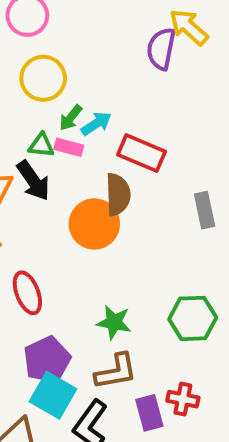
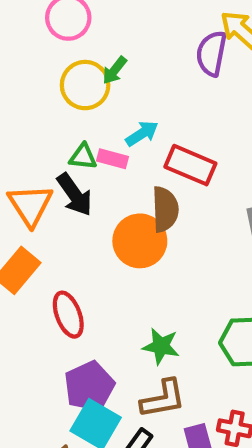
green arrow: (71, 118) -> (115, 70), moved

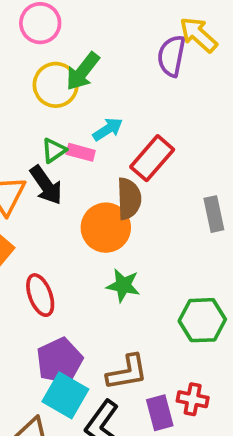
green arrow: (115, 70) -> (83, 71), size x1.5
green triangle: (83, 157) -> (54, 150), turned -40
red rectangle: (190, 165) -> (152, 158), turned -72
green star: (161, 346) -> (123, 285), moved

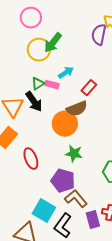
red rectangle: (152, 158) -> (89, 88), size x0.7
brown semicircle: (129, 199) -> (77, 109), turned 70
purple pentagon: (60, 361) -> (63, 181), moved, turned -30
brown L-shape: (127, 372) -> (76, 199), turned -120

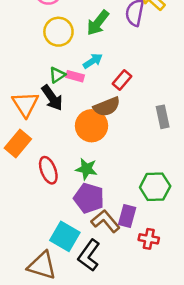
green arrow: (53, 43) -> (98, 23), moved
green star: (74, 154) -> (86, 169), moved
purple rectangle: (93, 220) -> (127, 216), moved, turned 30

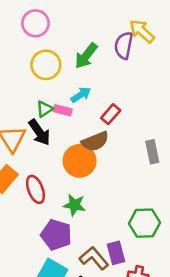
red ellipse: (48, 170) -> (35, 189), moved
purple pentagon: (89, 198) -> (56, 235), moved
purple rectangle: (127, 216) -> (116, 253), turned -30

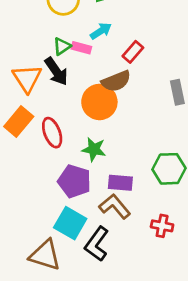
purple rectangle: (116, 253) -> (120, 183), moved, turned -70

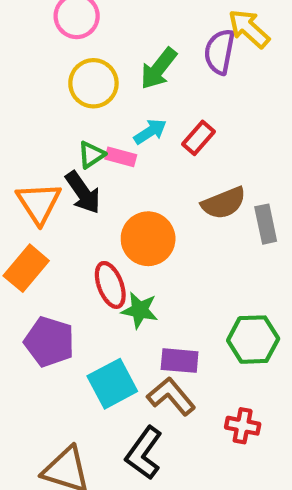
red rectangle: (133, 52) -> (198, 138), moved
brown semicircle: (116, 81) -> (224, 203), moved
red ellipse: (52, 133) -> (110, 285), moved
purple pentagon: (74, 181) -> (49, 342), moved
cyan square: (70, 223) -> (112, 384), moved, turned 32

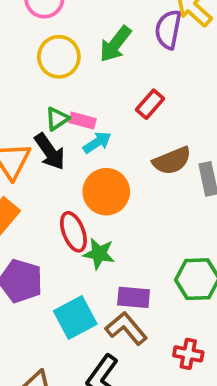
cyan arrow: (150, 132) -> (97, 142), moved

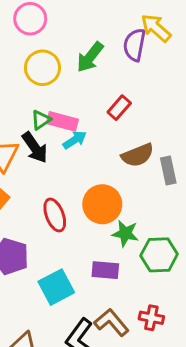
pink rectangle: (83, 121) -> (62, 121), size x1.4
orange circle: (106, 192) -> (102, 204), moved
green star: (99, 254) -> (125, 233), moved
brown L-shape: (126, 328) -> (111, 322), moved

